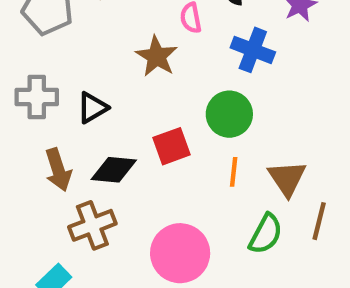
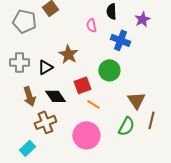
brown star: (157, 56) -> (68, 54), moved
black diamond: (114, 170) -> (55, 96), turned 50
orange line: (234, 172) -> (93, 104), moved, turned -64

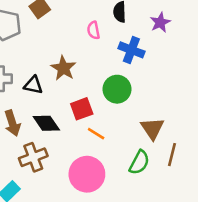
black triangle: (45, 67) -> (33, 85), turned 42

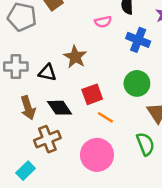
pink semicircle: (93, 30) -> (103, 22), turned -91
green circle: (117, 89) -> (137, 83), moved
green semicircle: (139, 162) -> (145, 144), turned -50

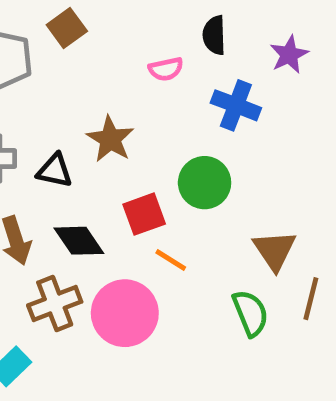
green circle: (137, 83) -> (205, 183), moved
pink circle: (97, 155) -> (125, 313), moved

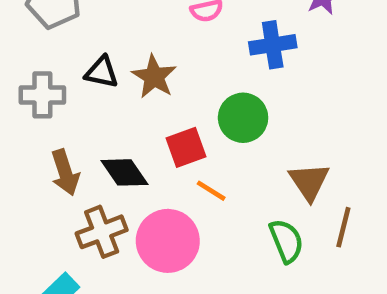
blue cross: (236, 105) -> (273, 45), turned -30
black triangle: (55, 171) -> (102, 72), moved

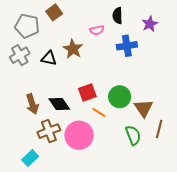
brown star: (154, 77) -> (73, 49), moved
gray cross: (42, 95) -> (20, 55), moved, turned -30
green circle: (243, 118) -> (120, 97), moved

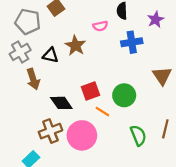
brown arrow: (32, 104) -> (33, 79), moved
brown triangle: (144, 108) -> (162, 76), moved

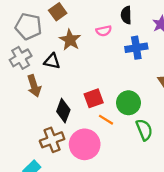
brown star: (75, 45) -> (70, 40), moved
black diamond: (61, 103) -> (63, 111), turned 55
green semicircle: (138, 135) -> (144, 130), moved

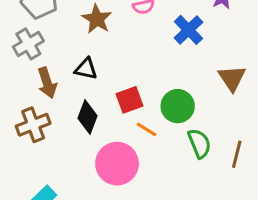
blue cross: (136, 48) -> (189, 30), turned -35
black triangle: (52, 61) -> (86, 69), moved
brown cross: (52, 140) -> (33, 125), moved

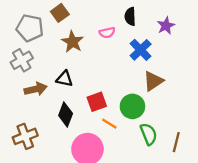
brown triangle: (232, 78) -> (153, 81), moved, turned 30
brown arrow: (47, 83) -> (36, 89), turned -85
brown cross: (33, 125) -> (25, 136), moved

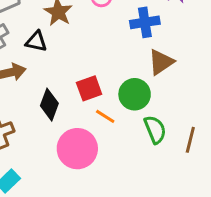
blue cross: (141, 50) -> (145, 22), turned 35
black triangle: (64, 79) -> (36, 41), moved

